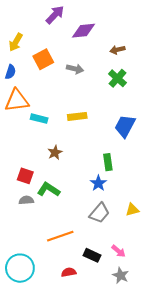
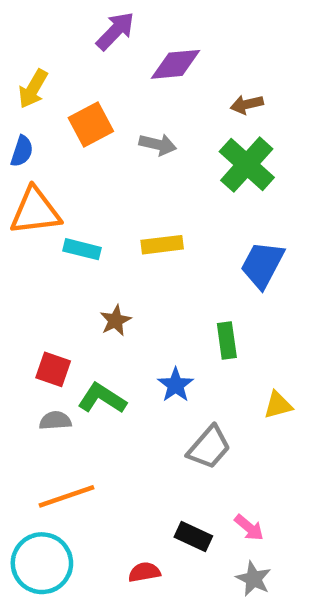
green cross: (117, 78) -> (247, 165), size x1.4
blue star: (98, 183) -> (176, 385), moved
yellow triangle: (132, 210) -> (278, 405), moved
orange line: (60, 236) -> (66, 496), moved

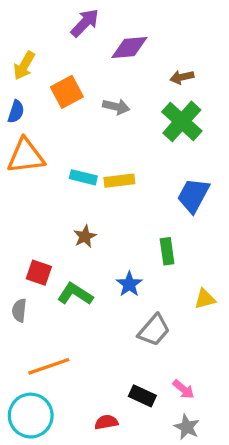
cyan rectangle: (82, 249) -> (83, 177), moved
gray semicircle: (55, 421) -> (19, 310), moved, turned -80

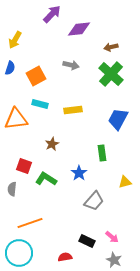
orange square: (67, 92) -> (36, 76), moved
orange triangle: (26, 156) -> (16, 119), moved
cyan rectangle: (83, 177) -> (40, 104), moved

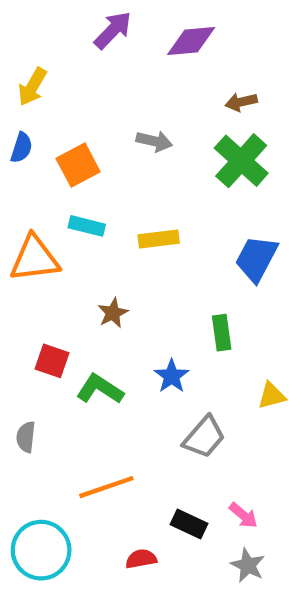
purple diamond: (79, 29) -> (191, 41), moved
gray semicircle: (12, 189) -> (26, 437), moved
orange line: (30, 223) -> (106, 487), moved

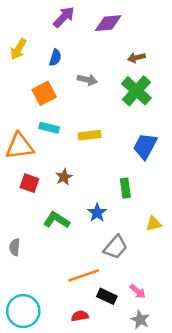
blue semicircle: (21, 148) -> (55, 58), moved
red square: (52, 361) -> (29, 183), moved
orange line: (106, 487) -> (84, 275), moved

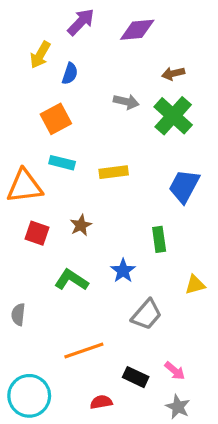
yellow arrow: (18, 49) -> (40, 55), moved
gray arrow: (87, 80) -> (126, 102), moved
orange line: (84, 275) -> (84, 350), moved

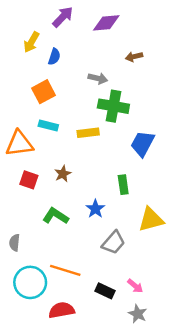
green cross: (173, 116) -> (113, 106), moved, turned -32
yellow triangle: (195, 285) -> (151, 220), size x1.6
orange line: (84, 350) -> (65, 270), turned 36
cyan circle: (29, 396) -> (30, 282), moved
red semicircle: (101, 402) -> (62, 310), moved, size x1.5

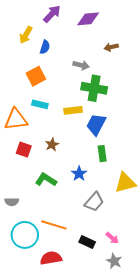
blue trapezoid: (142, 144) -> (96, 124), moved
gray semicircle: (14, 243) -> (12, 202), turned -96

